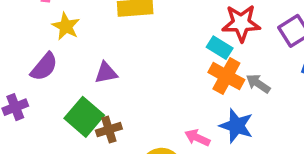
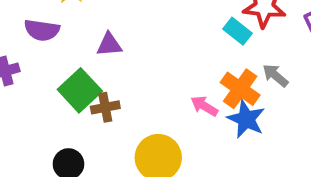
purple semicircle: (44, 67) -> (42, 30), turned 52
orange cross: (226, 76) -> (240, 89), moved
pink arrow: (197, 138) -> (204, 106), moved

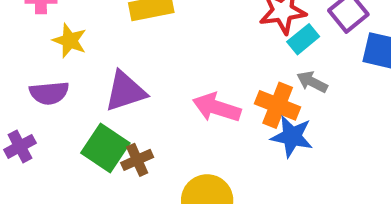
cyan rectangle: (237, 31) -> (303, 39), moved, turned -64
purple triangle: (109, 45) -> (125, 91), size x1.5
pink arrow: (204, 106) -> (217, 108), moved, size x1.5

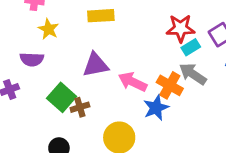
gray arrow: (312, 82) -> (193, 74), size x1.5
purple triangle: (125, 91) -> (96, 65), moved
blue star: (292, 137) -> (156, 108), moved, turned 30

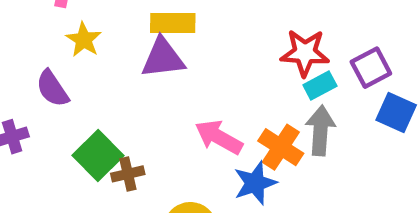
purple semicircle: (32, 59) -> (52, 89), turned 50
purple triangle: (96, 65) -> (163, 58), moved
gray arrow: (193, 74) -> (320, 130), turned 56

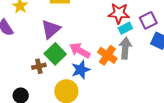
purple triangle: (163, 58) -> (51, 29), moved, turned -35
green square: (98, 156) -> (55, 54), moved
blue star: (255, 183) -> (81, 70), moved

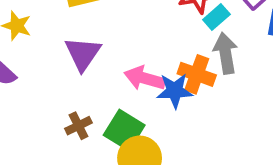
green square: (55, 54) -> (124, 130), moved
blue star: (81, 70) -> (175, 91), moved, turned 30

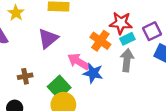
orange cross: (197, 74) -> (100, 41), moved
brown cross: (78, 126) -> (25, 76), moved

